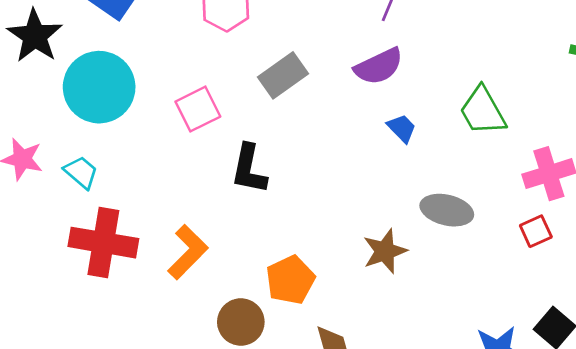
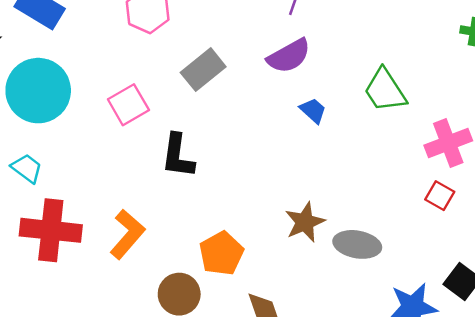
gray ellipse: (447, 210) -> (357, 244), moved
red square: (536, 231) -> (440, 196), turned -32

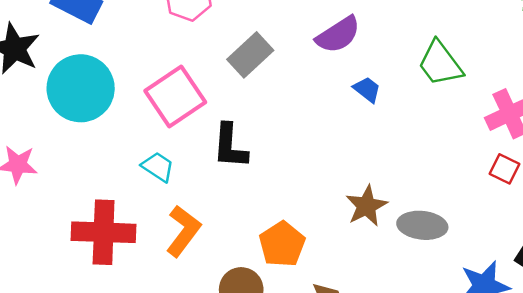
pink square: (128, 105) -> (175, 97), size x1.4
cyan trapezoid: (27, 168) -> (158, 167), moved

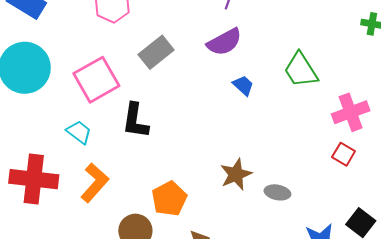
gray ellipse: (422, 225) -> (277, 192), size x0.7

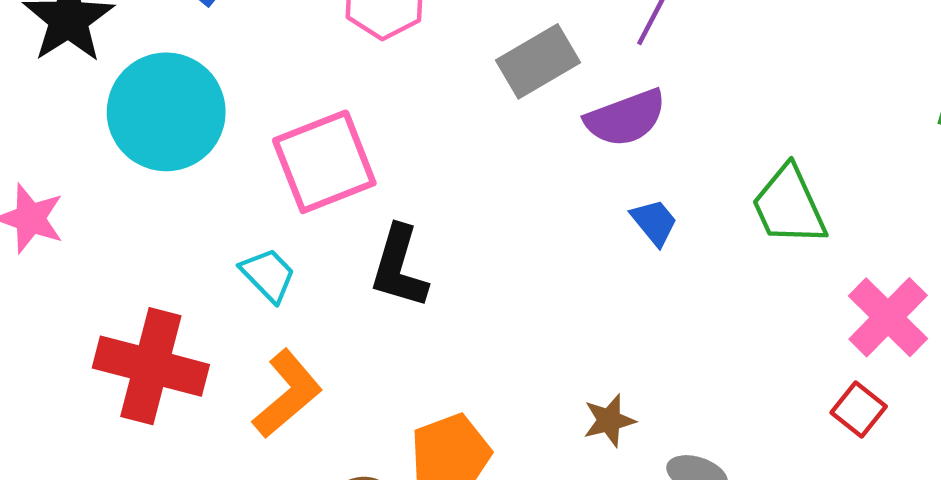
gray rectangle: (156, 52) -> (538, 61), moved
pink cross: (351, 112) -> (888, 317), turned -33
brown star: (236, 174) -> (609, 421), size x0.7

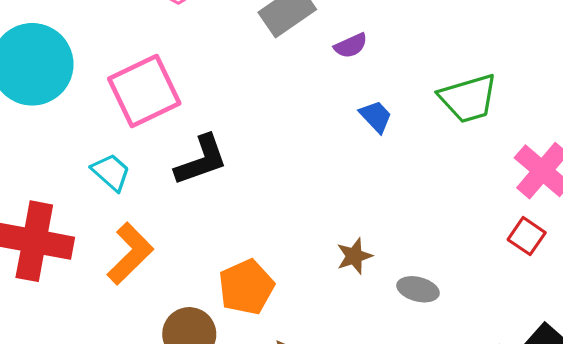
purple semicircle: (626, 118) -> (351, 46), size x0.6
green trapezoid: (789, 206) -> (468, 98), turned -78
black L-shape: (399, 267) -> (201, 160), turned -122

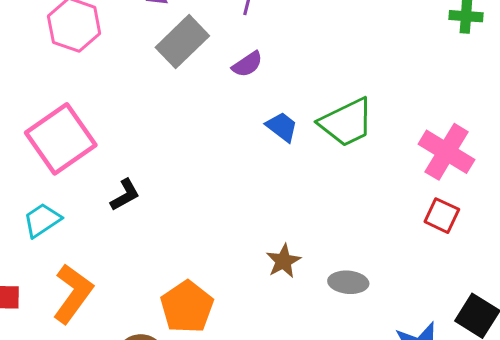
green trapezoid: (468, 98) -> (346, 122), moved
black L-shape: (201, 160) -> (125, 195), size x0.6
cyan trapezoid: (111, 172) -> (42, 220), turned -66

